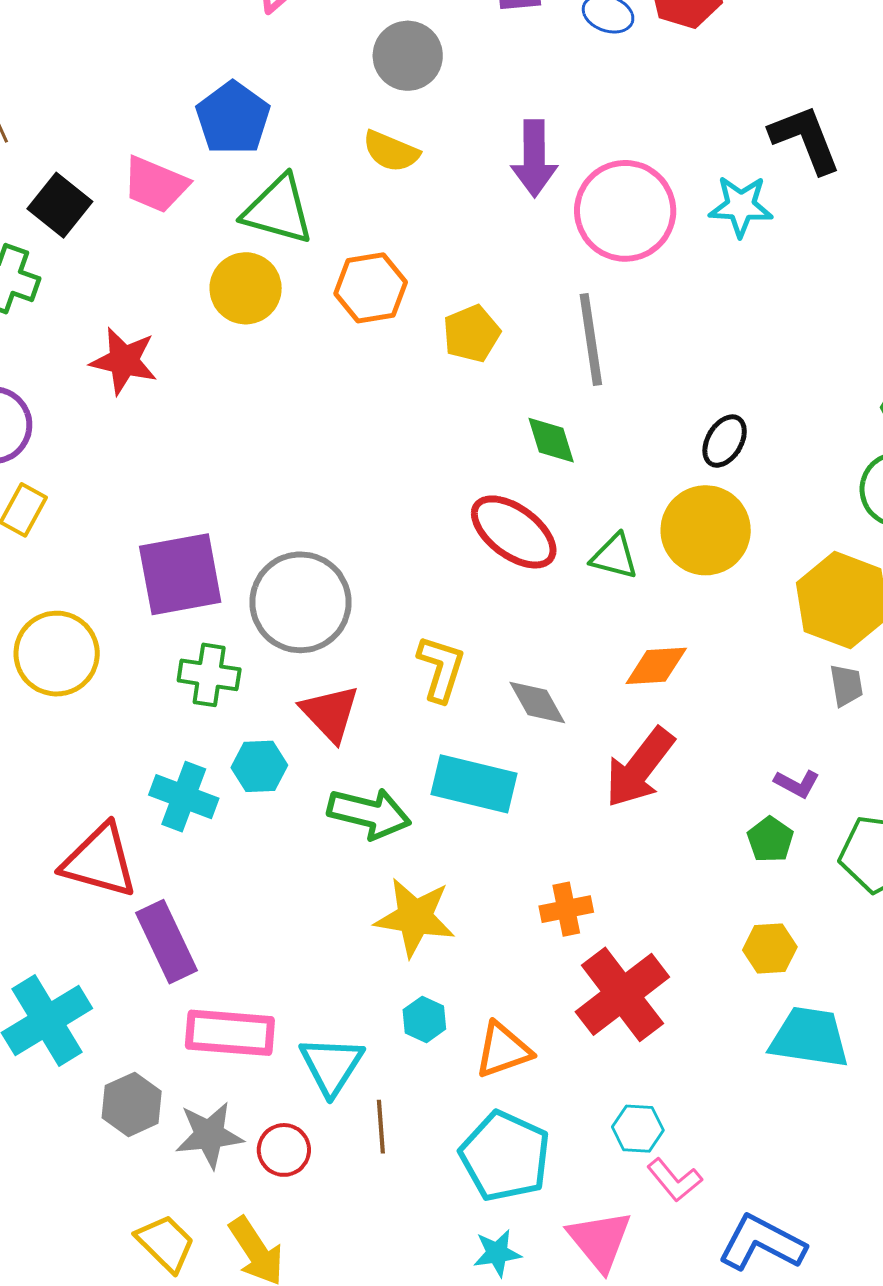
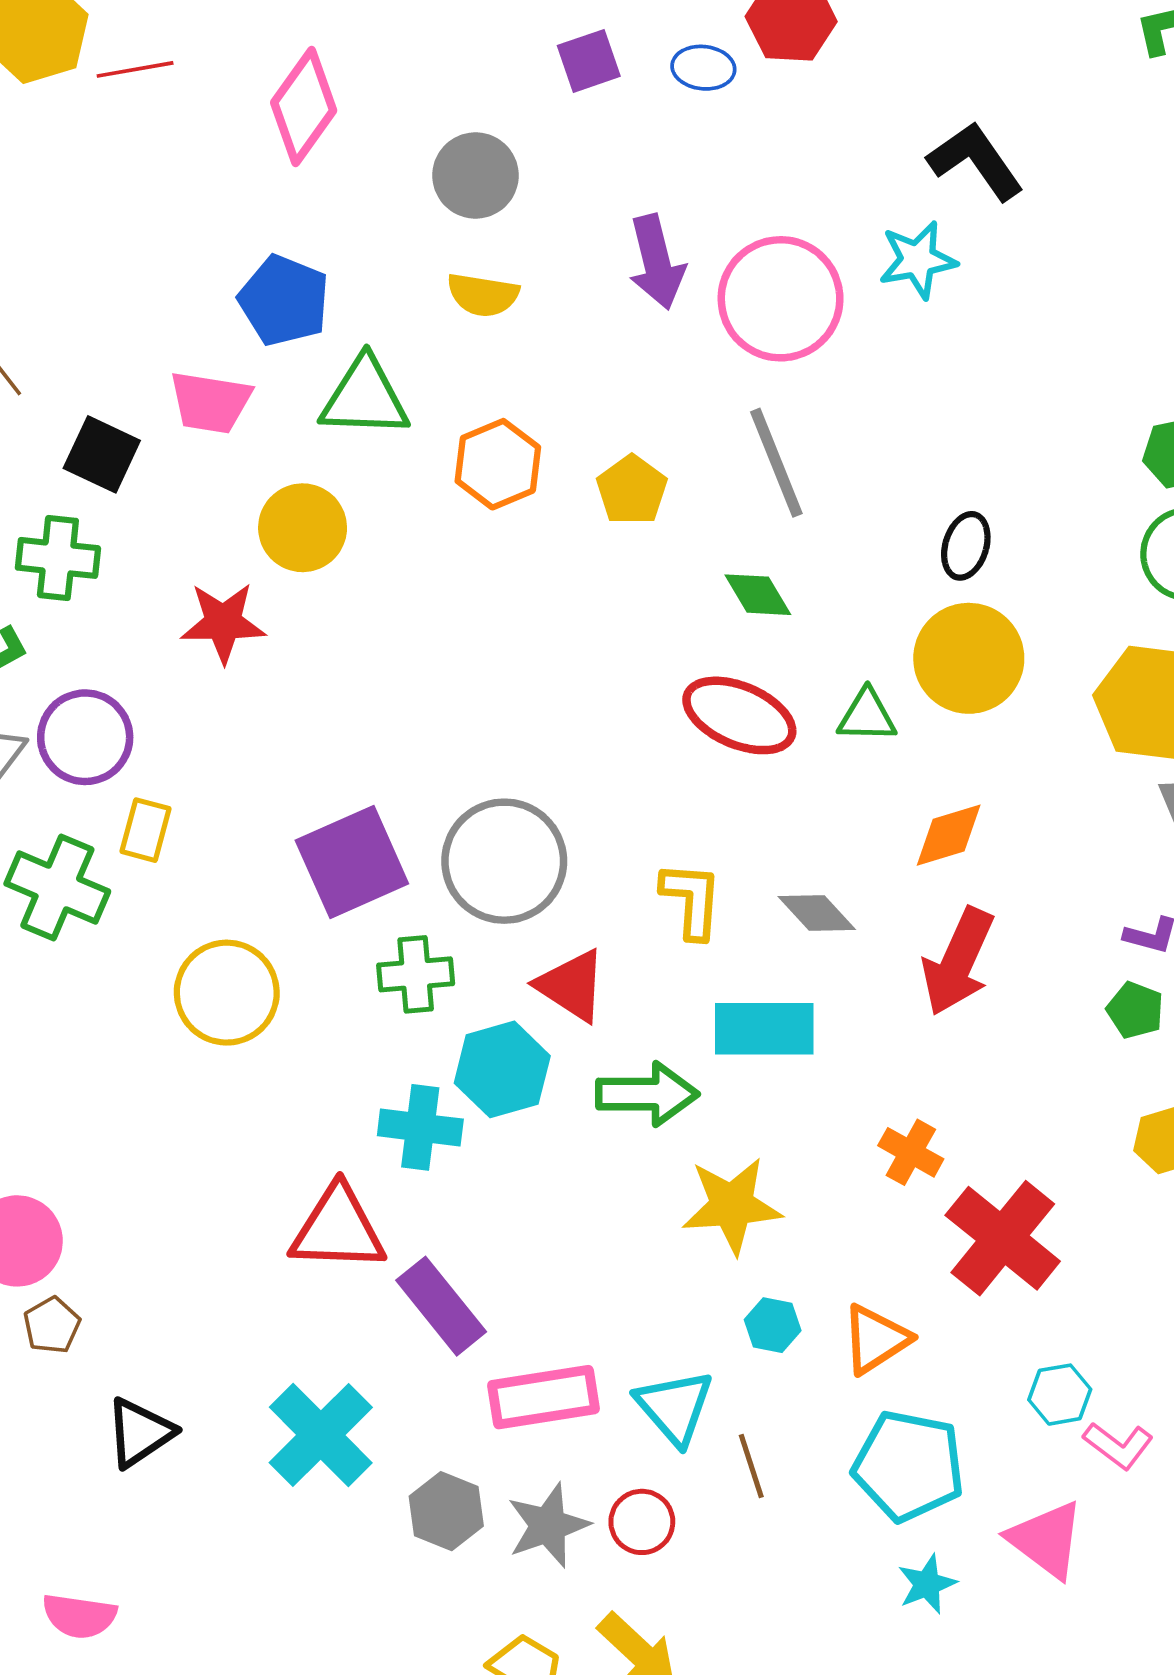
yellow circle: (246, 288) -> (303, 528), moved
cyan hexagon: (259, 766) -> (502, 1069), size x1.4
orange cross: (566, 909) -> (911, 1152), turned -36

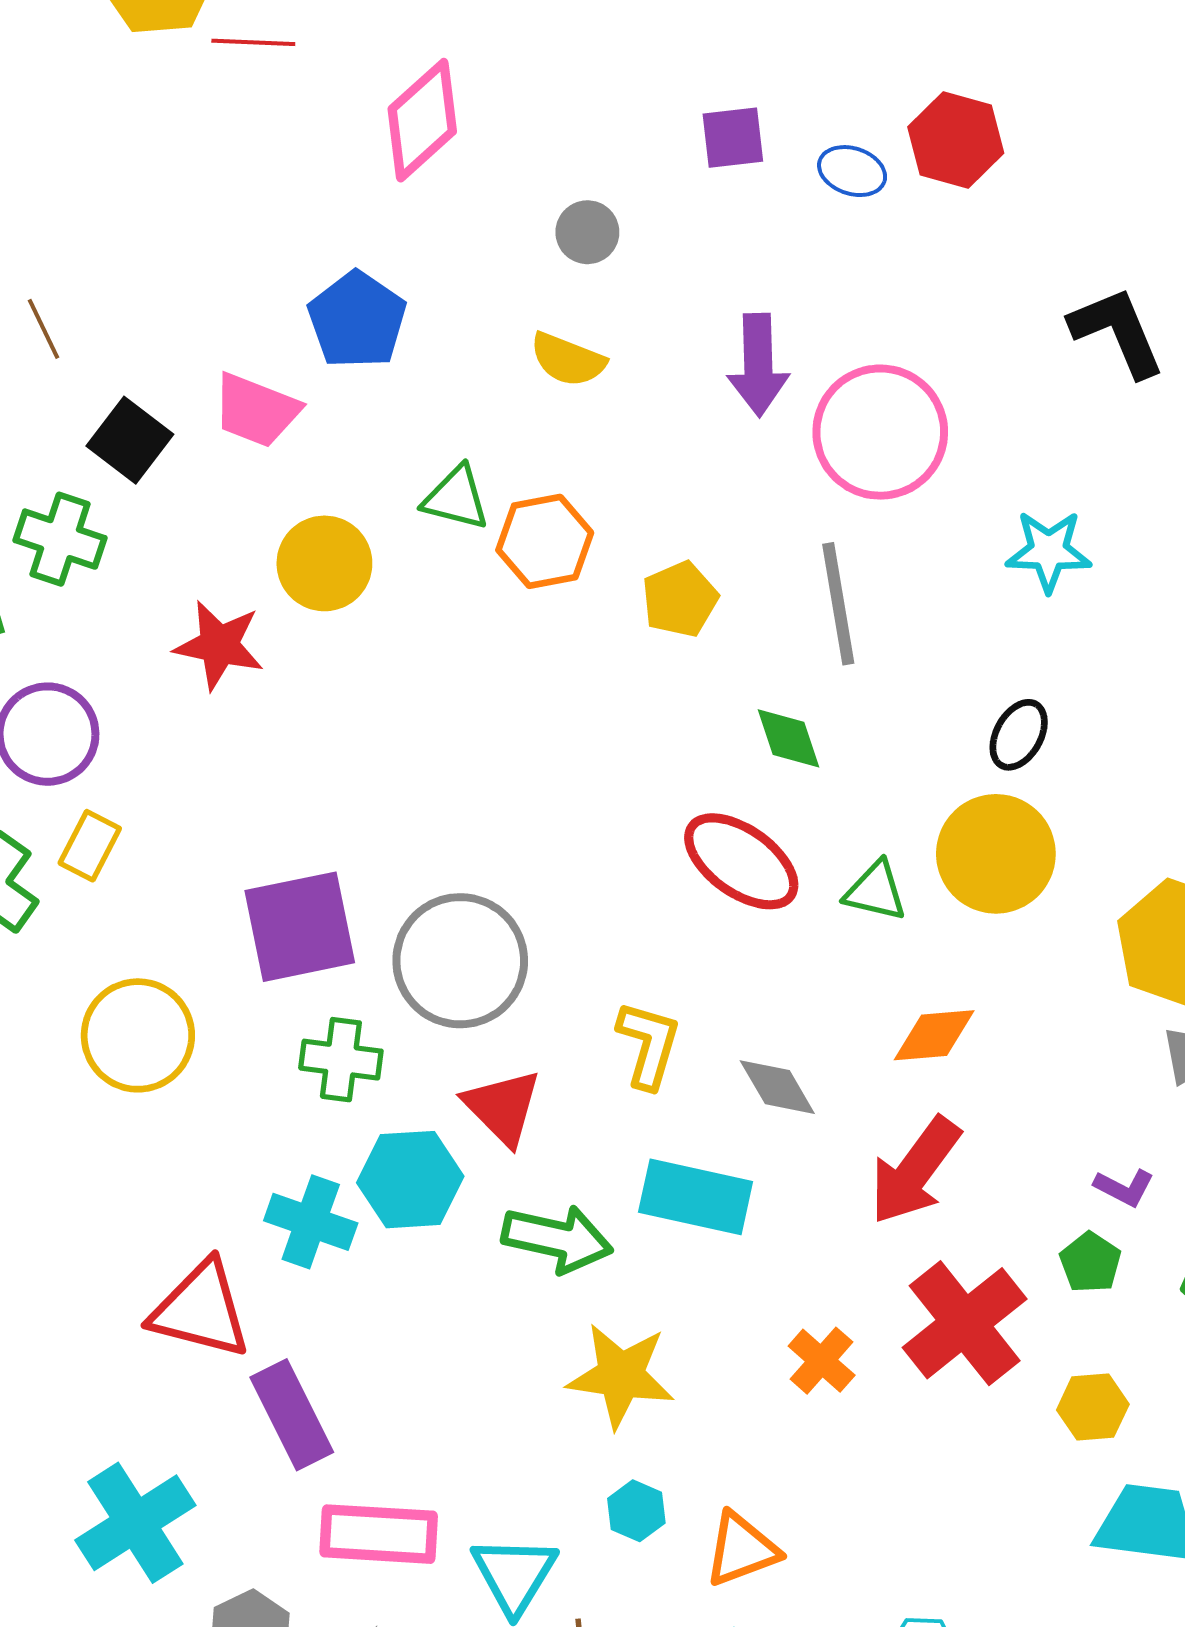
gray circle: (475, 175) -> (587, 232), size x0.7
cyan star: (918, 260) -> (1049, 551), moved
green triangle: (365, 397) -> (456, 498), moved, size x0.7
red cross: (1003, 1238) -> (965, 1323), moved

